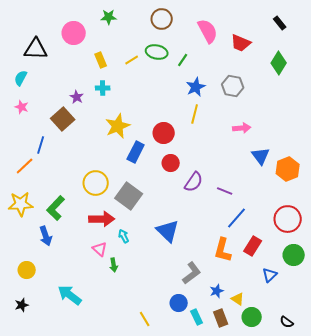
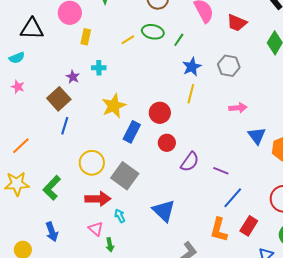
yellow rectangle: (101, 60) -> (86, 37), moved, turned 35
cyan semicircle: (21, 78) -> (17, 58), turned -140
blue line: (41, 145) -> (65, 126), moved
blue arrow: (46, 236) -> (52, 232), moved

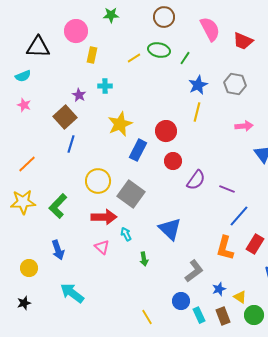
green arrow: (110, 245) -> (144, 259), moved

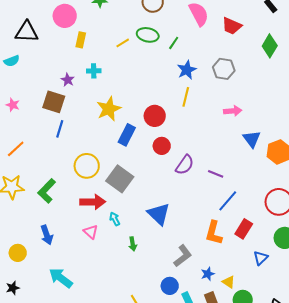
pink star: (24, 105) -> (13, 105), moved
brown square: (65, 117) -> (54, 102), turned -30

